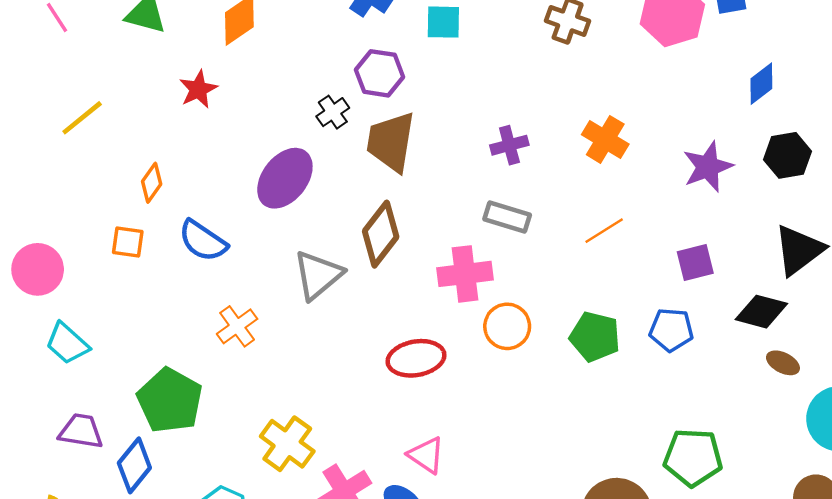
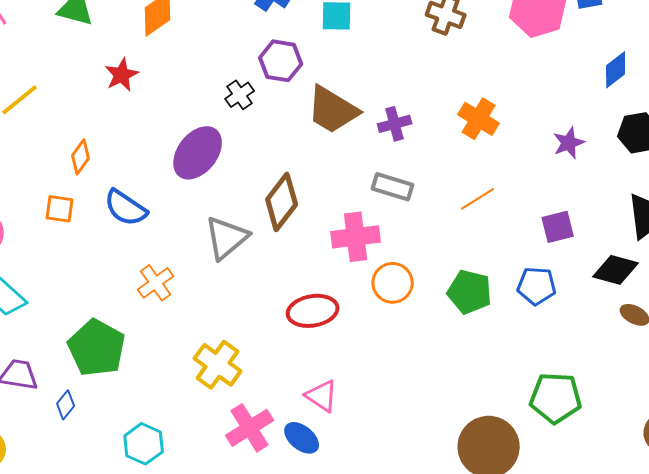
brown trapezoid: (391, 142) -> (333, 110), moved, turned -68
purple star: (708, 167) -> (569, 143), size x0.7
yellow cross: (287, 444) -> (218, 365), moved
blue diamond: (134, 465) -> (66, 405), size x0.6

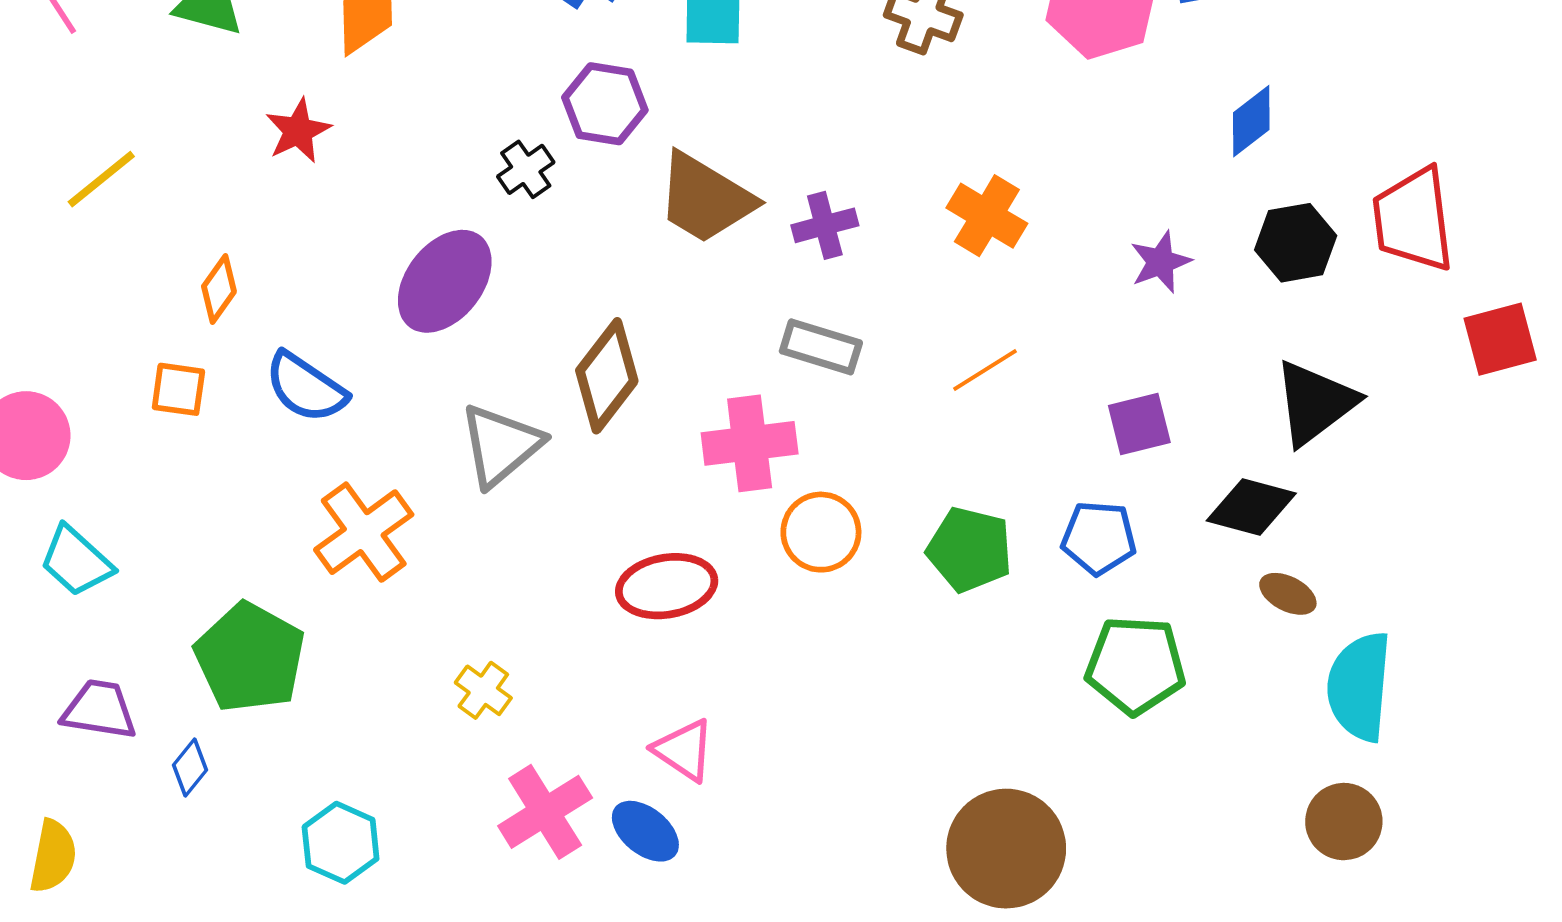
orange cross: (156, 283) -> (364, 532), size x1.4
yellow cross: (218, 365) -> (483, 690), size x0.6
green pentagon: (556, 398) -> (1135, 665), moved

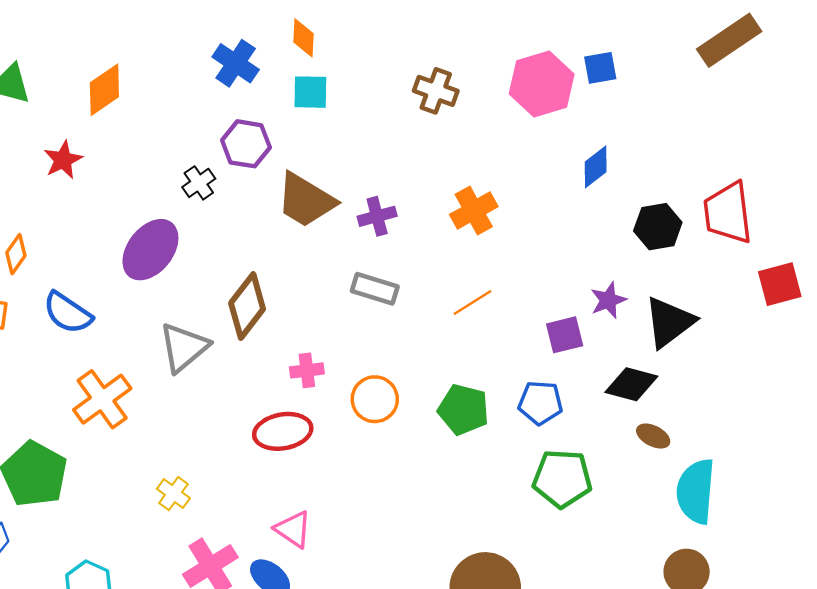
blue diamond: (1251, 121) -> (596, 167), moved
orange cross: (987, 216) -> (474, 211), turned 30
purple star: (1161, 262) -> (608, 300), moved
pink cross: (750, 443) -> (307, 370), moved, size x0.6

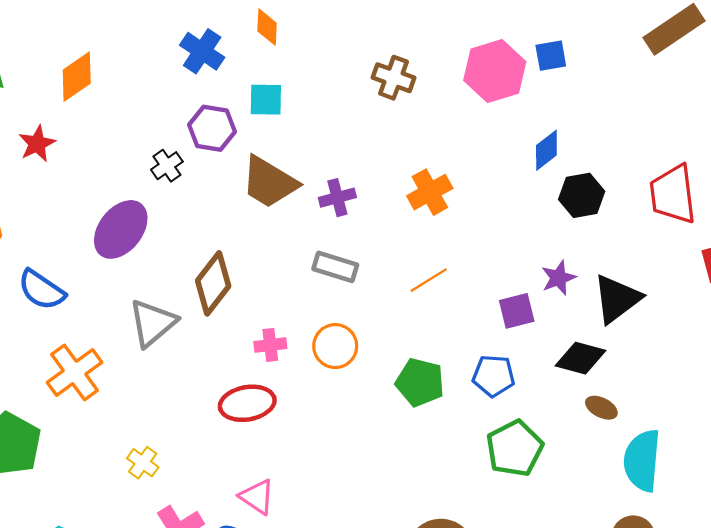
cyan square: (310, 92) -> (266, 100), moved
black hexagon: (658, 227) -> (582, 195), moved
orange circle: (375, 399) -> (335, 346), moved
green pentagon: (562, 479) -> (515, 448), turned -30

